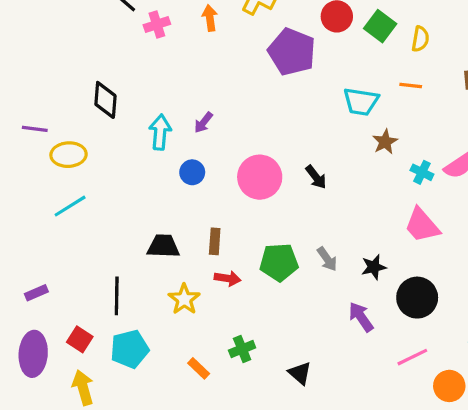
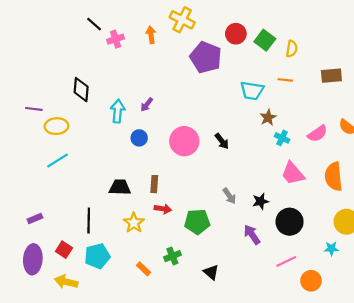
cyan cross: (422, 172) -> (282, 138), moved
green pentagon: (279, 262) -> (197, 222), moved
yellow arrow: (83, 388) -> (66, 282), turned -60

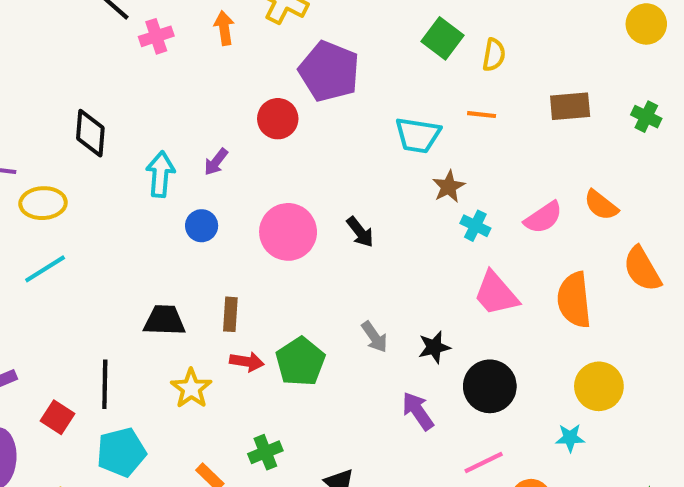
red circle: (236, 34) -> (278, 119), moved
green pentagon: (197, 222) -> (300, 362), moved, turned -30
red square: (64, 250) -> (57, 417), moved

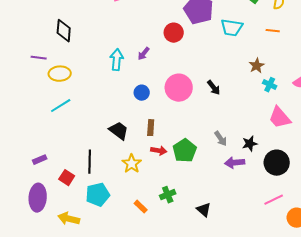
black diamond: (90, 133) -> (64, 31), moved
cyan trapezoid: (418, 135) -> (232, 28), moved
blue circle: (202, 226) -> (142, 93), moved
black trapezoid: (165, 320) -> (119, 131), turned 35
purple arrow: (418, 411) -> (235, 163), moved, turned -60

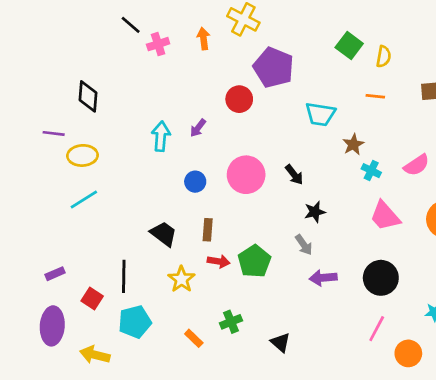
cyan trapezoid: (232, 28) -> (320, 114), moved
black star: (250, 144) -> (315, 212), moved
pink line: (274, 200) -> (377, 329), turned -36

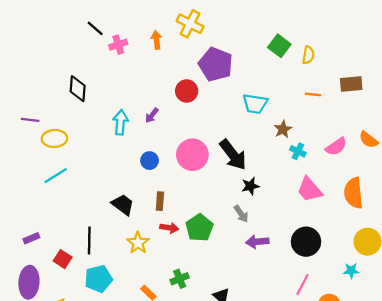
black diamond: (88, 96) -> (78, 89), moved
orange line: (375, 96) -> (313, 94), moved
black arrow: (294, 175) -> (233, 155), size x1.8

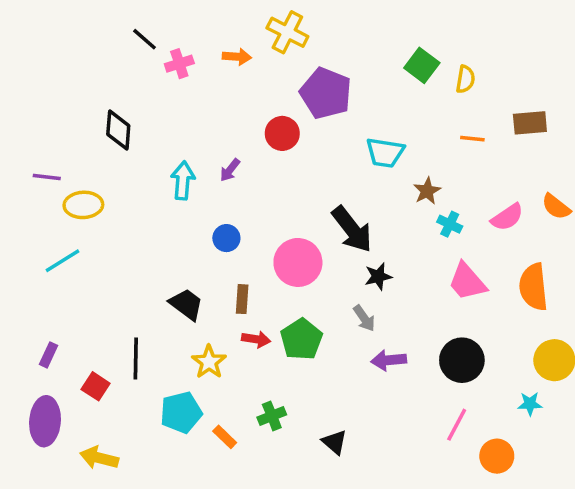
orange arrow: (156, 40) -> (237, 57), turned 102
pink circle: (192, 155) -> (298, 262), moved
cyan line: (56, 176) -> (62, 261), moved
purple rectangle: (31, 238) -> (48, 355), turned -42
cyan pentagon: (99, 279) -> (181, 412), moved

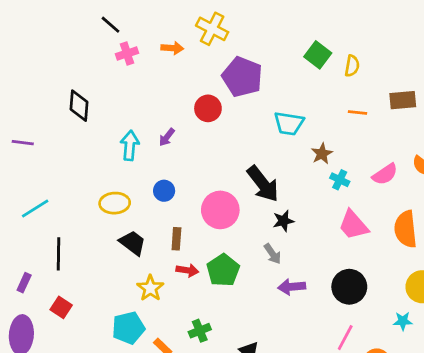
black line: (144, 39) -> (111, 25), moved
yellow ellipse: (83, 205) -> (115, 203), moved
black line: (136, 358) -> (58, 254), moved

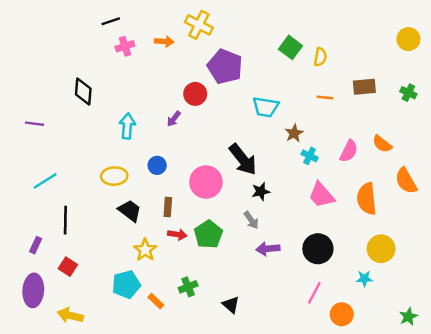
black line: (111, 25) -> (111, 21), turned -60
purple arrow: (167, 137) -> (174, 119), moved
pink semicircle: (385, 174) -> (349, 151), turned -30

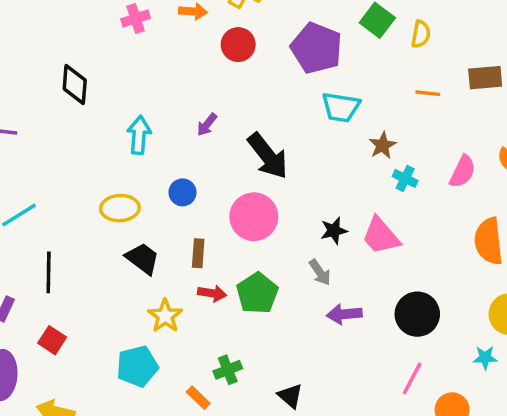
purple pentagon: (225, 67) -> (316, 48), moved
red circle: (195, 94) -> (238, 45), moved
black arrow: (243, 159) -> (268, 156), moved
pink trapezoid: (321, 195) -> (381, 236), moved
orange rectangle: (156, 301) -> (198, 398), moved

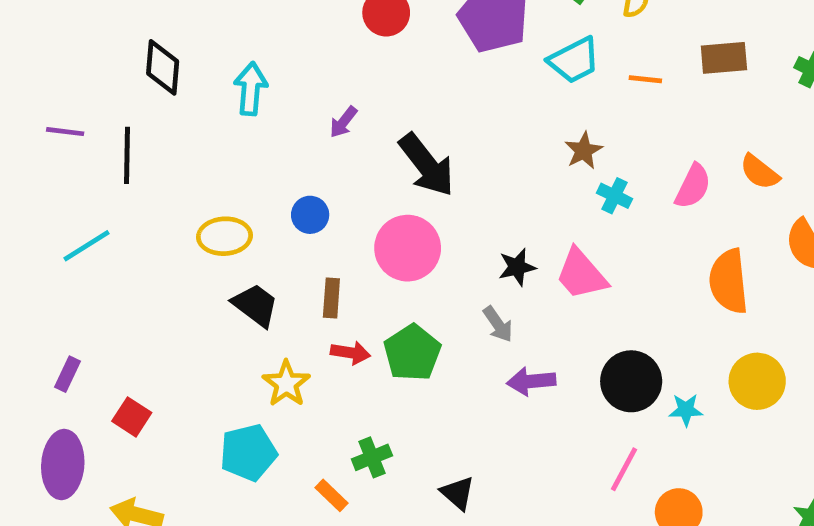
cyan trapezoid: (341, 107) -> (574, 60), moved, turned -36
cyan arrow: (139, 135) -> (251, 89), moved
black line: (49, 272) -> (127, 155), moved
cyan star: (485, 358) -> (686, 410), moved

